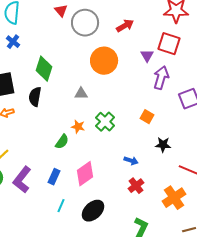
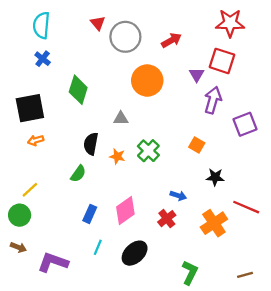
black semicircle: (35, 97) -> (91, 144), moved
green semicircle: (62, 142) -> (78, 174), moved
purple L-shape: (22, 180) -> (53, 262), moved, turned 72
red cross: (136, 186) -> (167, 219), moved
orange cross: (174, 198) -> (214, 223), moved

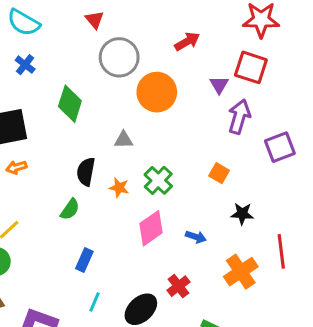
cyan semicircle: (41, 25) -> (24, 23), turned -65
gray circle: (125, 37) -> (119, 57), moved
red line: (246, 207) -> (281, 251), turned 60
pink diamond: (125, 211) -> (151, 228), moved
red cross: (167, 219) -> (179, 286), moved

